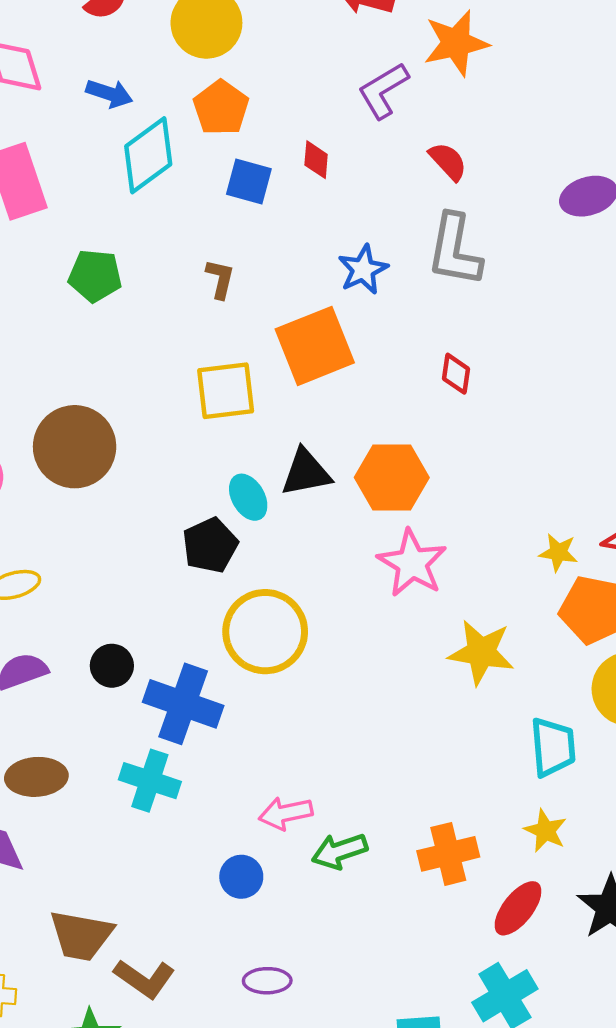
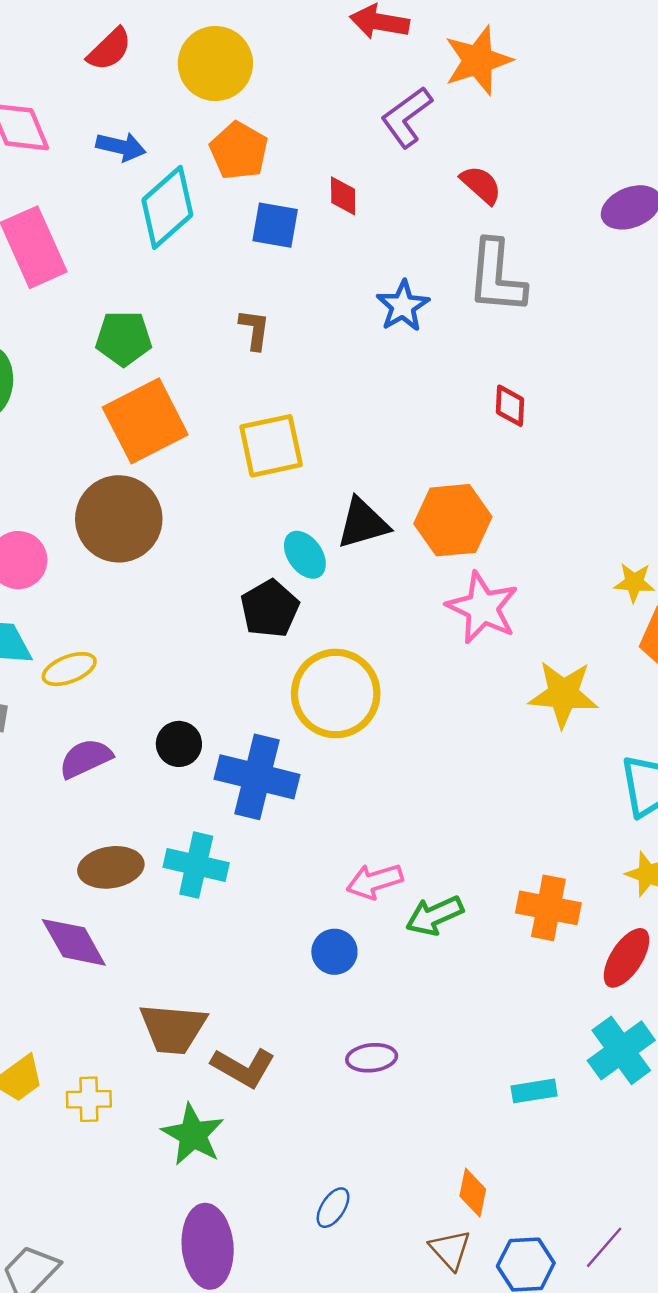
orange square: (315, 346) -> (145, 421), moved
cyan cross: (150, 781) -> (196, 865), moved
orange cross: (448, 854) -> (548, 908), turned 30

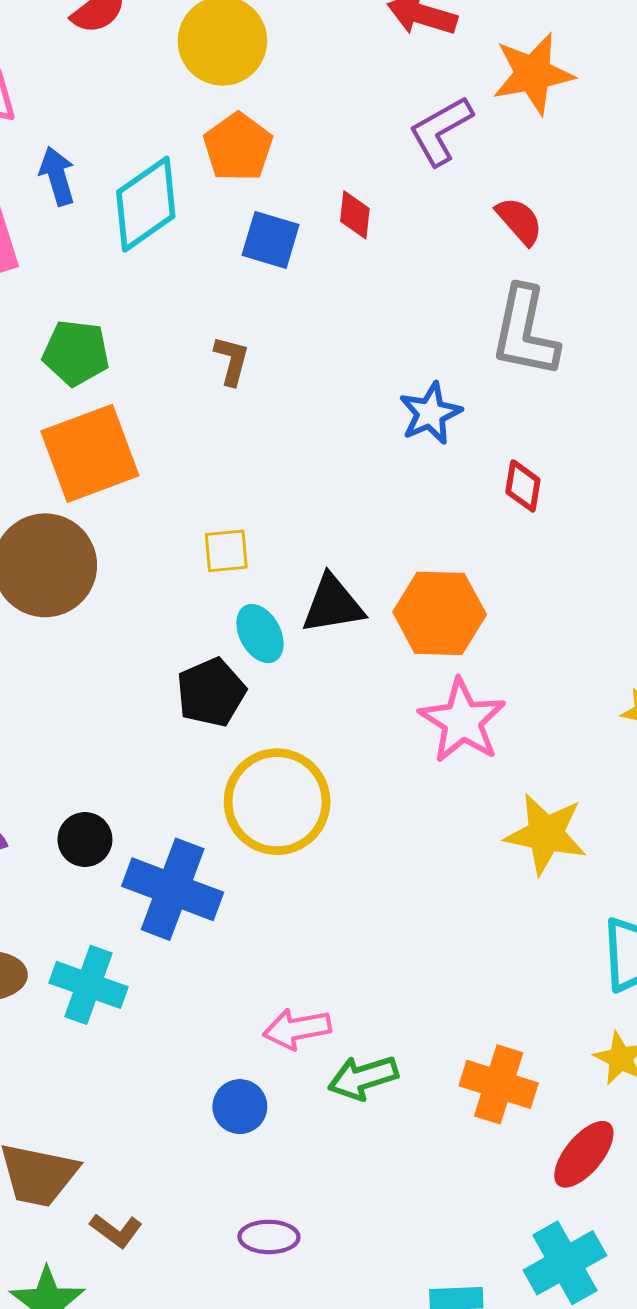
blue arrow: (121, 147) -> (57, 176), moved, turned -126
blue star: (403, 306) -> (430, 413), moved
yellow square: (271, 446) -> (226, 551), moved, size x0.6
brown L-shape: (243, 1067) -> (116, 1231), size x0.7

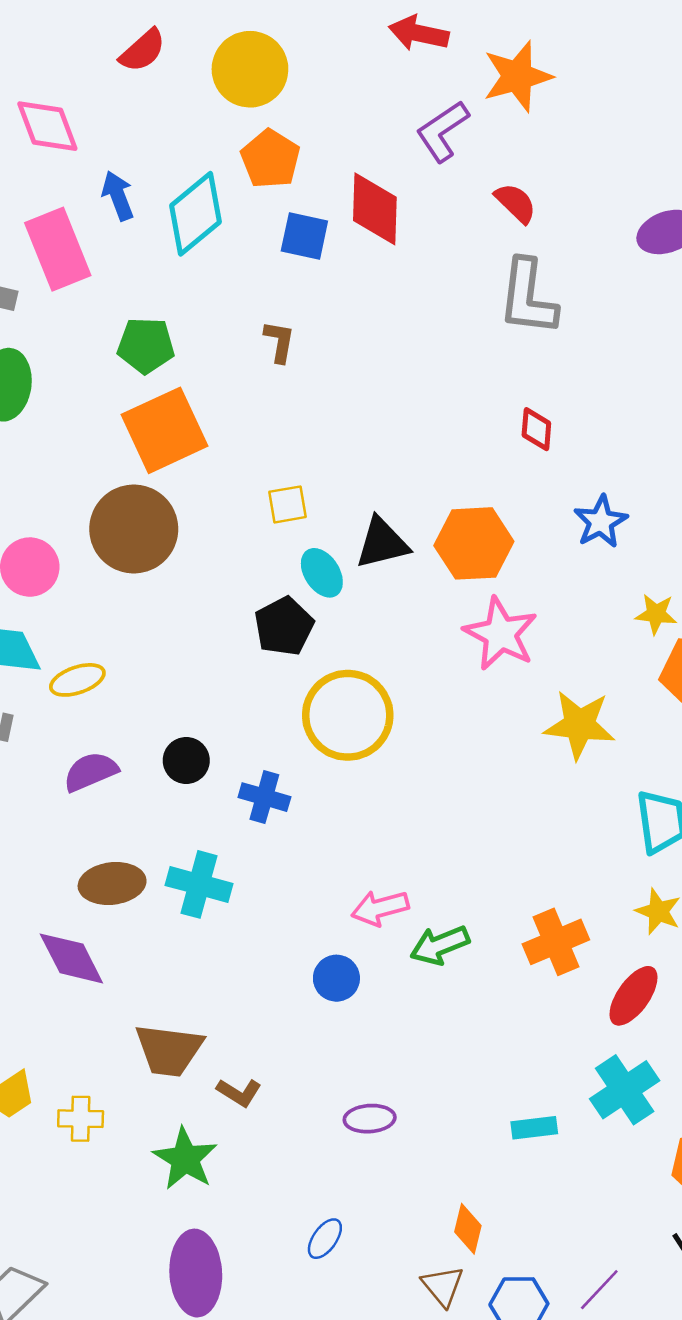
red diamond: (355, 215) -> (375, 209), size x1.8
blue star: (430, 413) -> (601, 522), moved
blue cross: (173, 889) -> (264, 797), size x0.6
orange cross: (499, 1084) -> (556, 942), turned -36
purple ellipse: (269, 1237) -> (370, 1119), moved

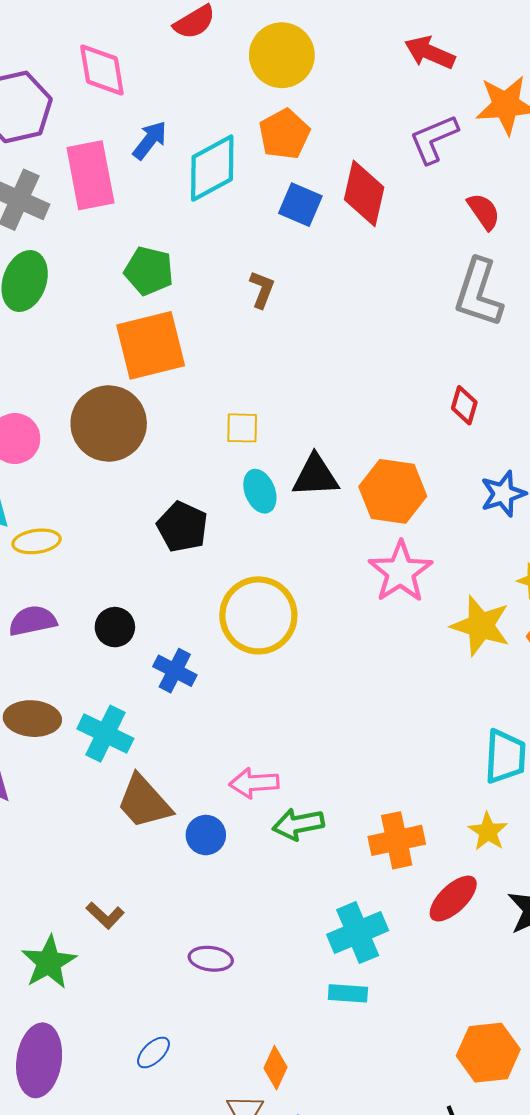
blue arrow: (118, 196) -> (150, 140), turned 48
black pentagon: (284, 626) -> (182, 527), moved, turned -30
yellow star: (579, 725) -> (481, 626), moved
brown trapezoid: (169, 1050) -> (144, 802), moved, turned 30
cyan cross: (625, 1090) -> (358, 933), moved

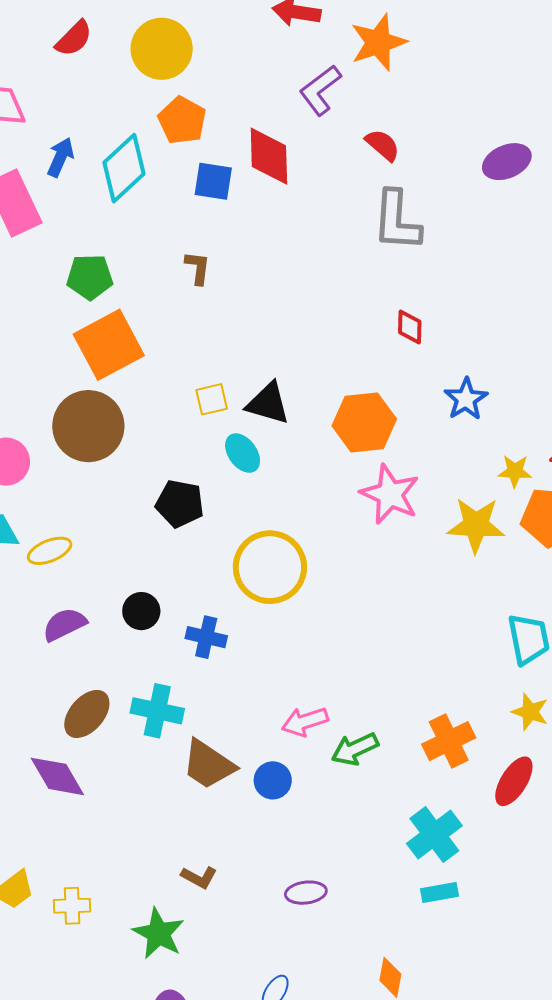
black triangle: (315, 476) -> (268, 403), moved, turned 33
brown ellipse: (32, 719) -> (87, 714), turned -39

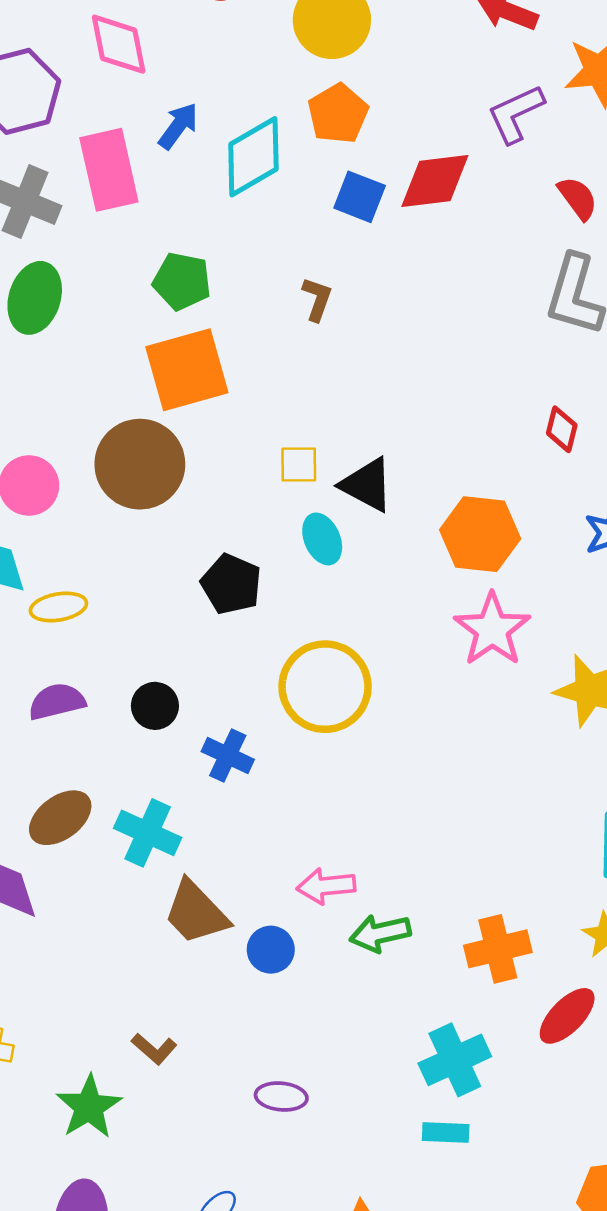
red diamond: (269, 156) -> (435, 181), turned 72

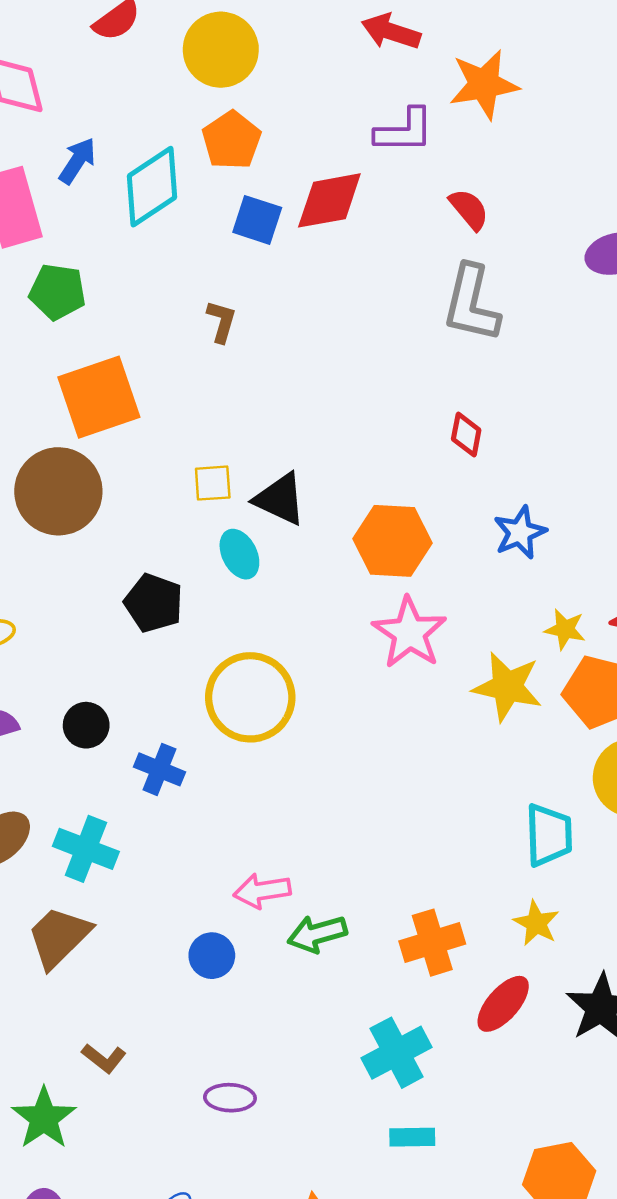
purple L-shape: (516, 114) -> (404, 131), turned -152
green pentagon: (182, 281) -> (58, 292), moved
brown trapezoid: (196, 913) -> (59, 937), moved, turned 92
cyan rectangle: (446, 1132) -> (412, 1137), moved

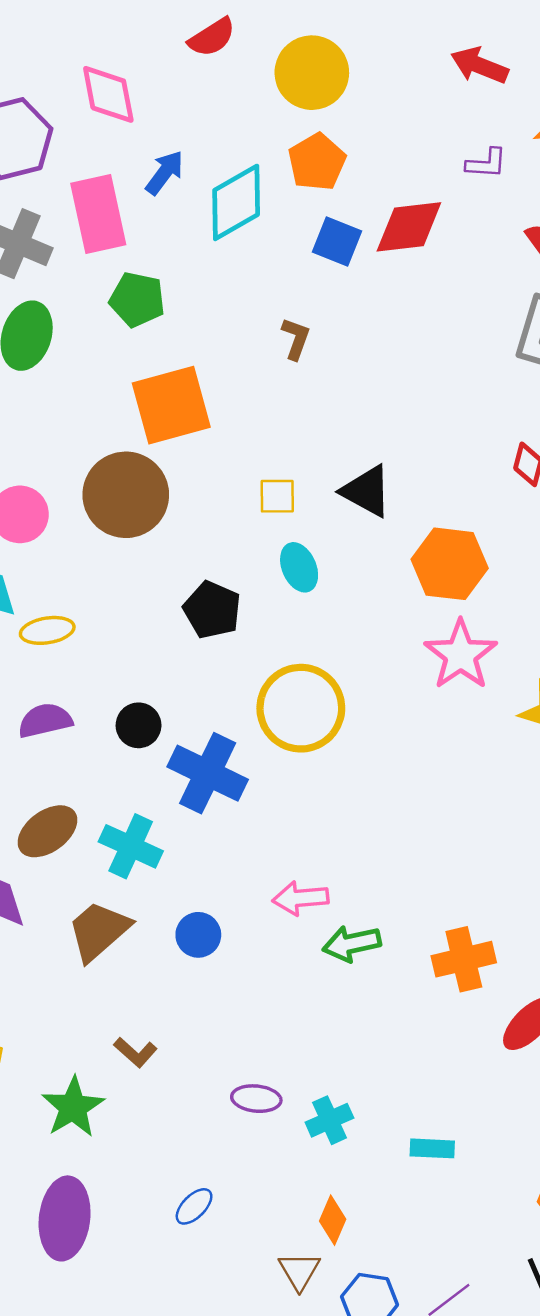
purple L-shape: (404, 131) -> (486, 163), size x0.7
black triangle: (280, 499) -> (367, 491), moved
blue cross: (160, 769) -> (208, 773), size x1.6
blue circle: (212, 956) -> (198, 935), moved
cyan cross: (397, 1053) -> (329, 1120), moved, size x0.7

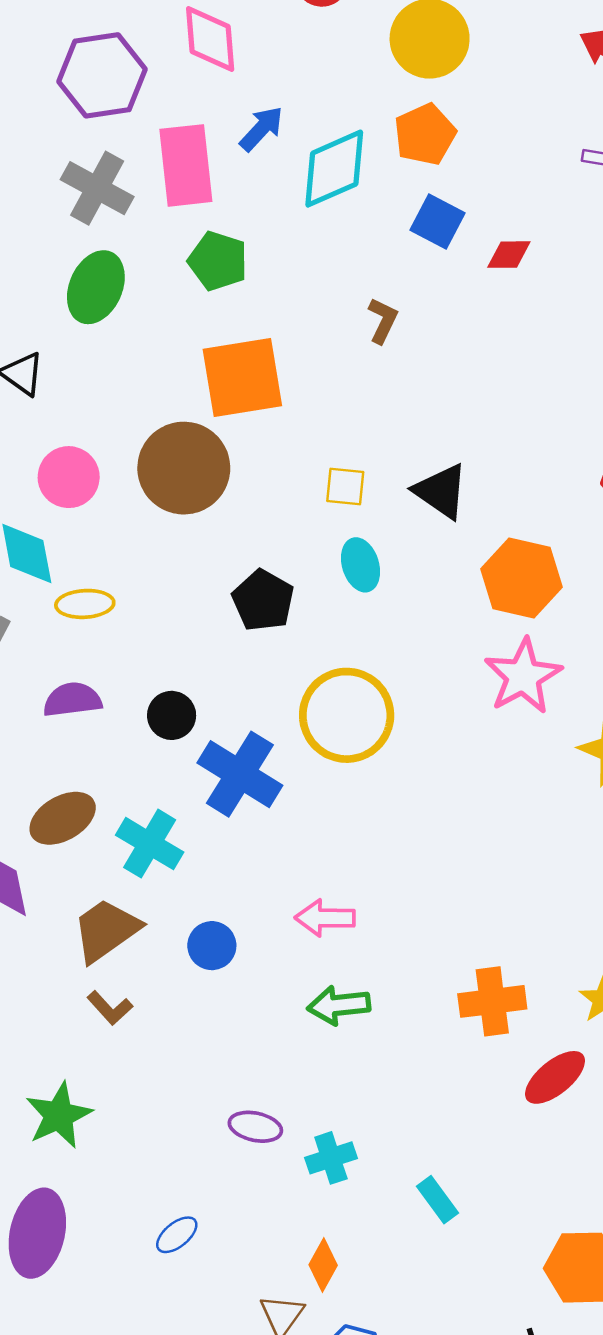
red diamond: (409, 227) -> (509, 255), moved, size x0.6
green arrow: (352, 944) -> (339, 1005), moved
brown L-shape: (135, 1052) -> (110, 1008), moved
cyan rectangle: (432, 1148) -> (437, 1200), turned 45

